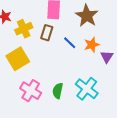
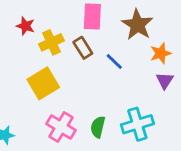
brown rectangle: (47, 33) -> (83, 48), turned -49
orange star: (92, 45) -> (161, 53), moved
cyan cross: (87, 89) -> (137, 124), turned 35

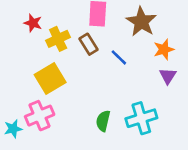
pink cross: (61, 127) -> (40, 116), moved, turned 36

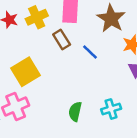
yellow cross: (58, 39) -> (37, 17), moved
cyan cross: (141, 118) -> (111, 109), size x0.7

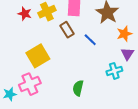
cyan cross: (111, 109) -> (114, 71), moved

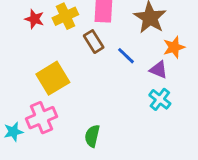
purple triangle: (127, 54) -> (158, 70), moved, turned -40
cyan cross: (114, 71) -> (160, 99), turned -35
green semicircle: (78, 88) -> (92, 136), moved

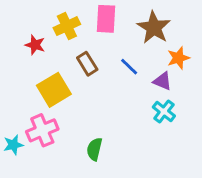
red star: (34, 19) -> (35, 45), moved
brown rectangle: (94, 42) -> (87, 64), moved

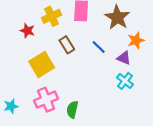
pink cross: (42, 130) -> (46, 100), moved

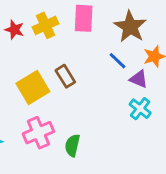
red star: (27, 31) -> (14, 30), moved
brown rectangle: (67, 45) -> (65, 76), moved
blue line: (99, 47) -> (118, 61), moved

